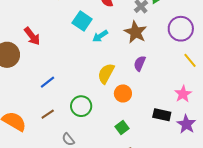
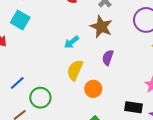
cyan square: (82, 21) -> (20, 20), moved
cyan arrow: (100, 36) -> (72, 42), moved
green circle: (81, 106) -> (40, 98), moved

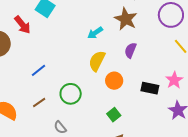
green circle: (40, 98) -> (71, 94), moved
black rectangle: (134, 107) -> (150, 88), moved

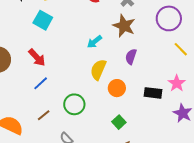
red arrow: (22, 25) -> (37, 57), moved

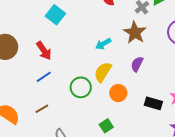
green circle: (74, 104) -> (81, 87), moved
green square: (119, 122) -> (106, 126), moved

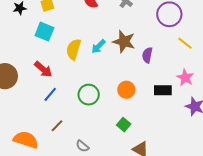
brown star: (135, 33) -> (124, 42), moved
purple semicircle: (137, 64) -> (147, 55), moved
yellow semicircle: (103, 72) -> (74, 49), moved

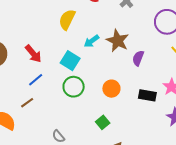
cyan square: (44, 32) -> (70, 61), moved
yellow semicircle: (74, 49) -> (67, 20), moved
brown line: (57, 126) -> (27, 103), moved

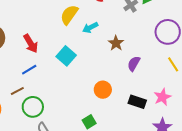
cyan arrow: (92, 41) -> (90, 28), moved
brown star: (118, 41) -> (116, 43), size x0.7
green circle: (74, 87) -> (33, 107), moved

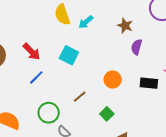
yellow semicircle: (69, 15) -> (62, 15), turned -40
brown star: (116, 43) -> (125, 26), moved
brown line: (17, 91) -> (80, 97), moved

